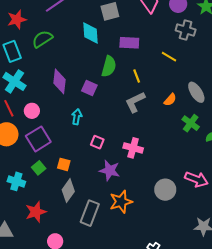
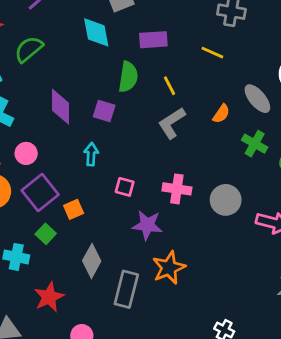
orange square: (64, 164) -> (74, 209), moved, turned -32
gray circle: (165, 190) -> (226, 200), moved

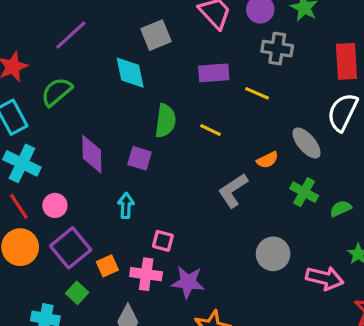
purple rectangle: (153, 40) -> (214, 73), moved
yellow line: (169, 86) -> (211, 130), turned -36
orange semicircle: (221, 114) -> (267, 160), turned 30
gray L-shape: (172, 123) -> (233, 191), moved
pink cross: (177, 189) -> (146, 274), moved

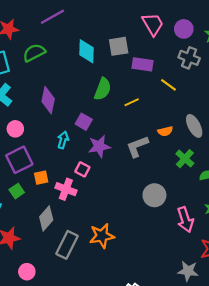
gray square: (156, 35) -> (119, 46), moved
yellow line: (211, 130) -> (132, 102), turned -64
purple square: (140, 158) -> (84, 122), moved
pink arrow: (325, 278) -> (185, 220), turned 45
purple star: (188, 282) -> (99, 146), moved, turned -30

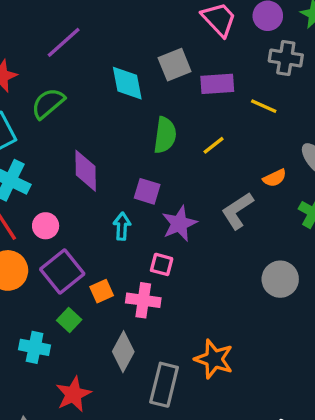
orange star: (102, 236) -> (214, 359), turned -30

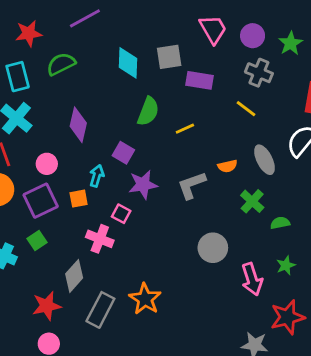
yellow line: (264, 106) -> (246, 109), moved
pink circle: (46, 226) -> (47, 164), moved
orange square: (102, 291) -> (79, 199), moved
red star: (73, 394) -> (47, 306), moved

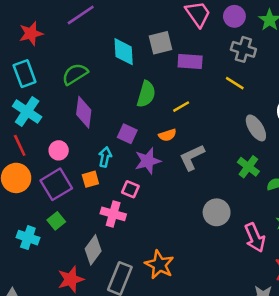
green semicircle: (61, 64) -> (75, 74), moved
orange semicircle: (227, 166) -> (167, 135), moved

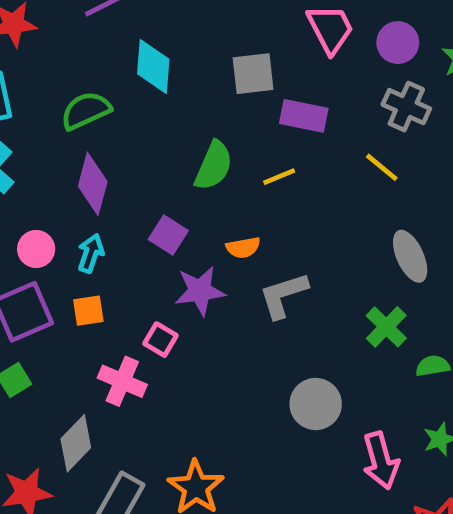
cyan diamond: (124, 52) -> (153, 67), moved
yellow line: (181, 107) -> (279, 177), moved
cyan arrow: (105, 157) -> (91, 253), moved

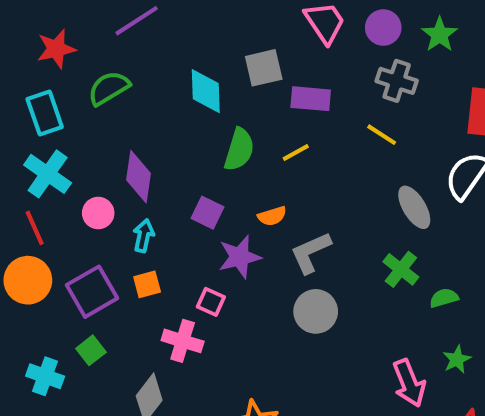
cyan diamond: (153, 67) -> (206, 91), moved
green semicircle: (86, 111) -> (109, 88), moved
pink circle: (36, 249) -> (98, 213), moved
gray circle: (316, 404) -> (316, 311), moved

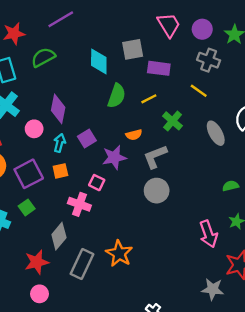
purple square: (207, 213) -> (87, 138), moved, turned 30
green cross: (401, 269) -> (173, 121), moved

